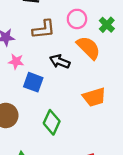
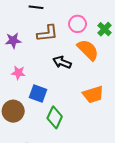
pink star: (16, 61) -> (18, 73), moved
blue square: (33, 82) -> (38, 93), moved

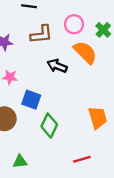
orange trapezoid: (93, 95) -> (98, 118), moved, turned -90

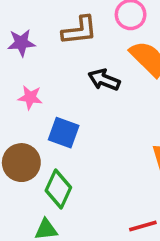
green diamond: (49, 126) -> (58, 189), moved

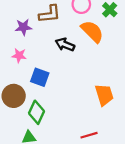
purple star: (21, 43) -> (23, 27), moved

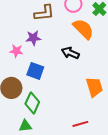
purple star: (23, 27) -> (33, 38), moved
black arrow: (65, 45) -> (70, 53), moved

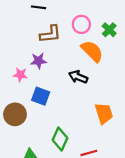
green diamond: (32, 103) -> (60, 139), moved

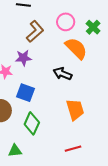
brown L-shape: (50, 34) -> (35, 31), turned -35
orange trapezoid: (104, 113) -> (75, 110), moved
green diamond: (60, 139) -> (32, 123), moved

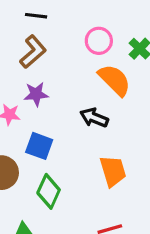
brown L-shape: (35, 31) -> (33, 52), moved

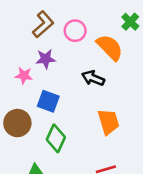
pink circle: (99, 41) -> (75, 31), moved

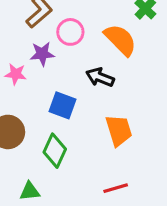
pink circle: (75, 31) -> (70, 32), moved
blue square: (48, 101) -> (63, 105), moved

